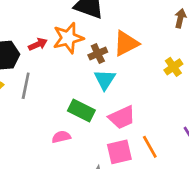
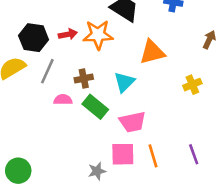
brown cross: (98, 53) -> (84, 79), moved
pink semicircle: (61, 137) -> (63, 100), moved

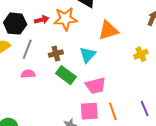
pink semicircle: (63, 100) -> (28, 74), moved

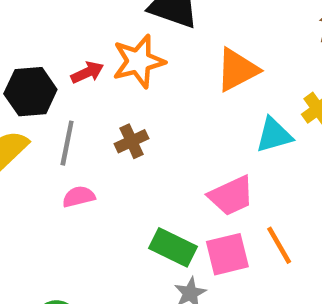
cyan triangle: (88, 55) -> (274, 135), moved, turned 42
green rectangle: (66, 75) -> (173, 247), moved

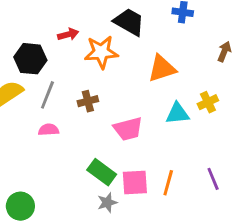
red arrow: (87, 72) -> (68, 34), moved
pink trapezoid: (231, 196) -> (128, 129), moved
orange line: (279, 245) -> (168, 183), turned 35

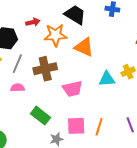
orange triangle: (162, 68) -> (84, 47), moved, turned 40
brown cross: (88, 101) -> (45, 69), size x1.6
green rectangle: (102, 172) -> (40, 116), moved

